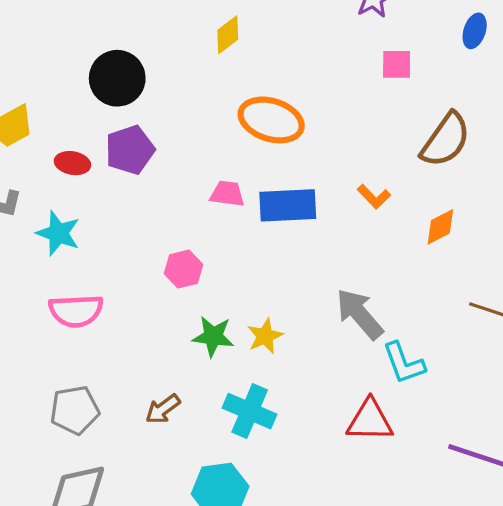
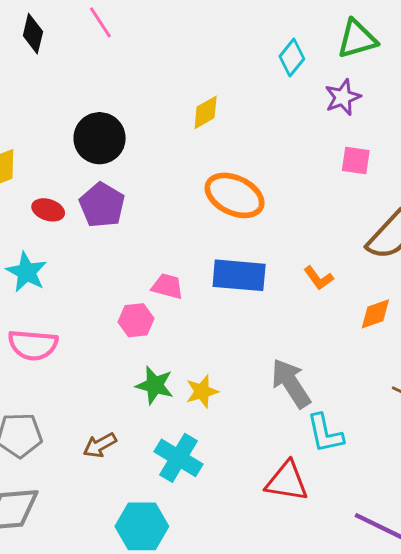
purple pentagon: (130, 150) -> (102, 205), turned -30
pink trapezoid: (227, 194) -> (167, 286), moved

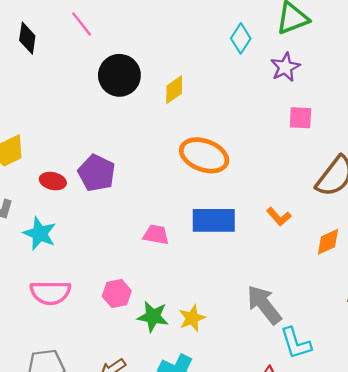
black circle: (100, 138) -> (119, 75), moved
pink hexagon: (136, 320) -> (117, 294), moved

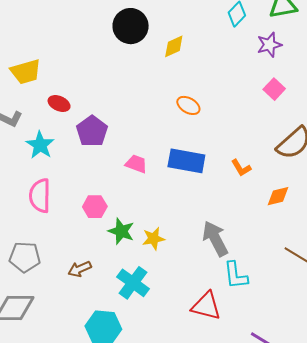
pink square: (301, 118) -> (274, 89), turned 30
orange ellipse: (204, 155) -> (188, 105), size x0.6
purple pentagon: (97, 173) -> (92, 131), moved
pink semicircle: (50, 293) -> (40, 196), turned 80

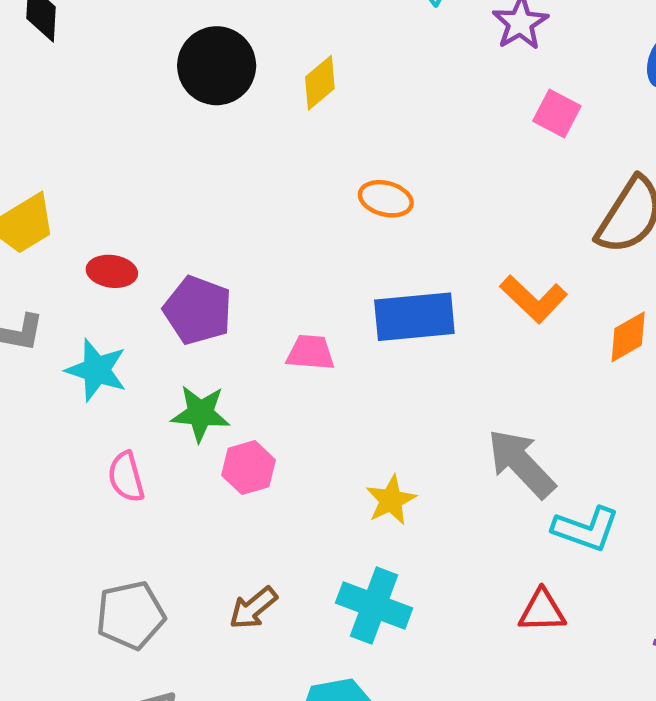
orange L-shape: (241, 168) -> (534, 299), size x1.4
pink semicircle: (40, 196) -> (126, 477), size x0.7
green star: (121, 231) -> (201, 413), moved
cyan L-shape: (236, 275) -> (586, 529), turned -48
red triangle: (206, 306) -> (542, 611), size x0.7

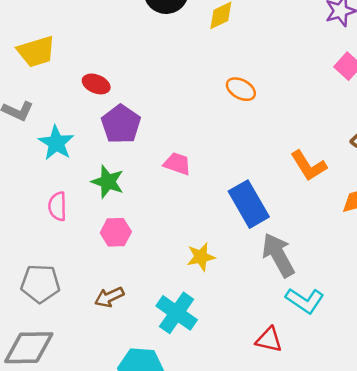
red ellipse: (112, 271) -> (96, 84), moved
blue rectangle: (414, 317) -> (249, 204), moved, turned 51
pink hexagon: (248, 468) -> (116, 232), moved

